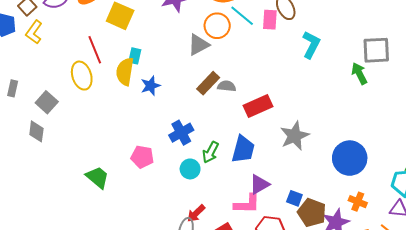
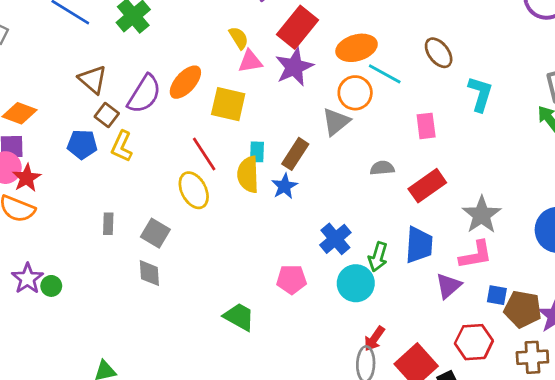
pink rectangle: (270, 20) -> (426, 126), moved
brown rectangle: (208, 83) -> (295, 154), moved
cyan circle: (190, 169) -> (356, 283), size x1.4
pink L-shape: (247, 204) -> (476, 255), moved

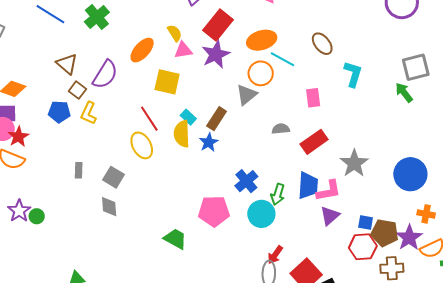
orange ellipse: (185, 82) -> (142, 50), moved
cyan rectangle: (257, 152) -> (188, 117), turned -49
pink L-shape: (476, 255) -> (329, 191), moved
pink pentagon: (291, 279) -> (214, 211), size x1.4
red hexagon: (474, 342) -> (363, 247), moved

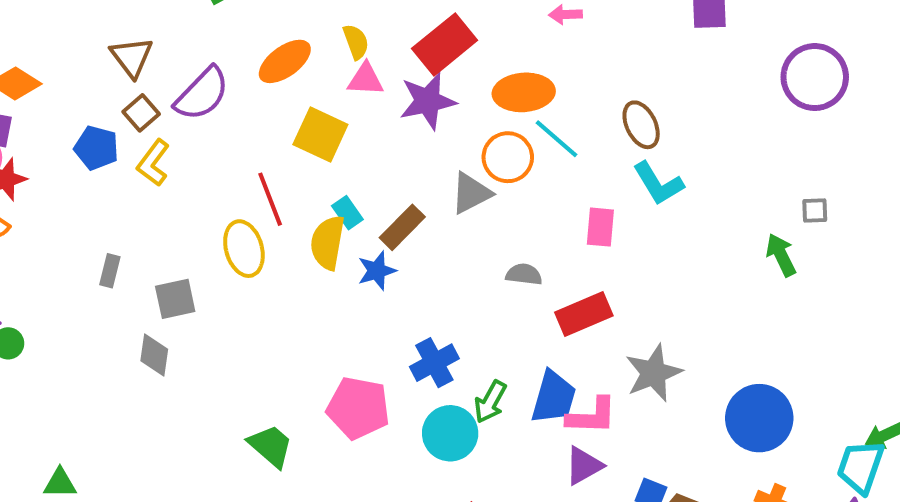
gray square: (416, 67) -> (815, 210), size x0.5
cyan L-shape: (353, 74) -> (658, 183), moved, turned 120
gray square: (113, 177) -> (175, 299), turned 35

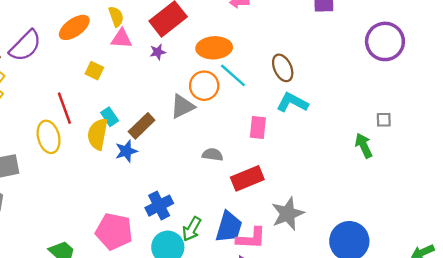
purple star: (428, 101) -> (158, 52), size x0.5
yellow square: (320, 135) -> (94, 71), size x0.6
cyan L-shape: (658, 183) -> (292, 102), turned 148

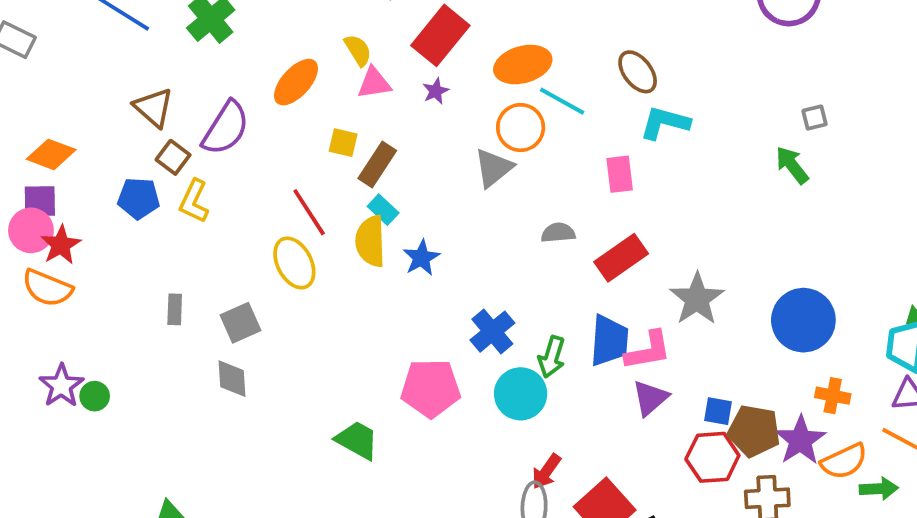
brown rectangle: (142, 126) -> (377, 165), moved

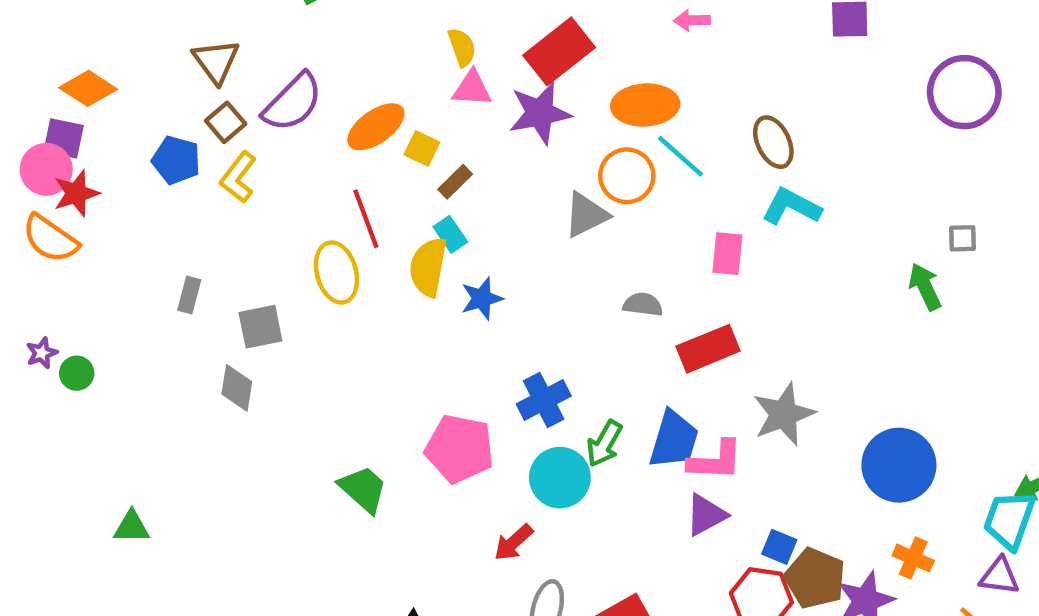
orange ellipse: (296, 82) -> (376, 127), moved
purple star: (436, 91) -> (540, 113), size x2.0
brown rectangle: (377, 165) -> (455, 182), size x0.7
purple star: (61, 386) -> (42, 353), size x0.6
red arrow: (546, 472) -> (514, 542), moved

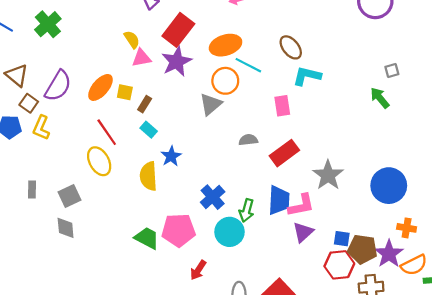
yellow semicircle: (428, 267) -> (148, 176), moved
green trapezoid: (363, 489) -> (147, 238), moved
red arrow: (514, 542) -> (198, 270), moved

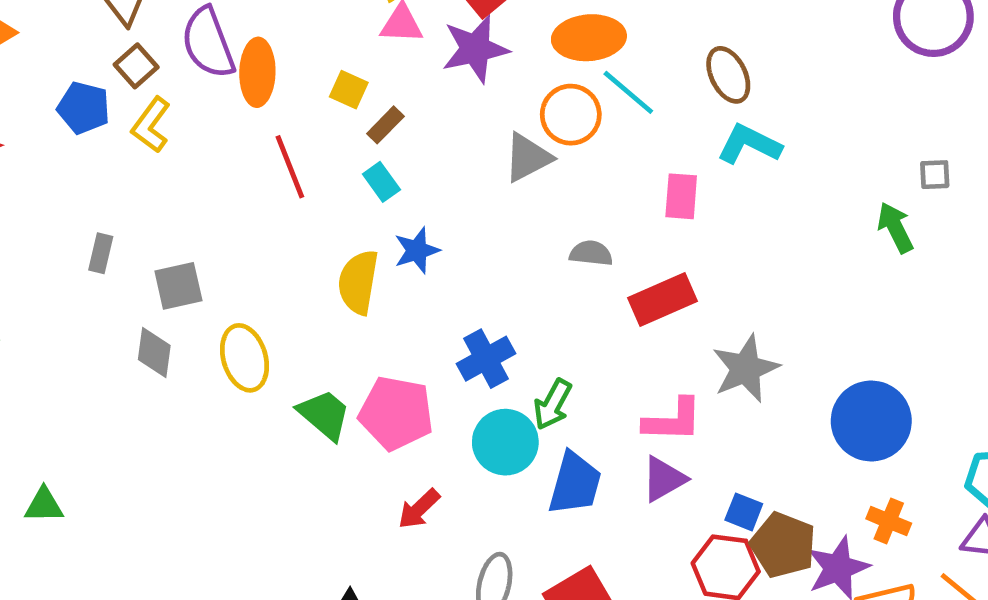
purple semicircle: (58, 86) -> (208, 43), turned 116
orange ellipse: (100, 87) -> (257, 72), moved, turned -52
yellow ellipse: (99, 161) -> (245, 358), moved
blue trapezoid: (279, 200) -> (575, 483), moved

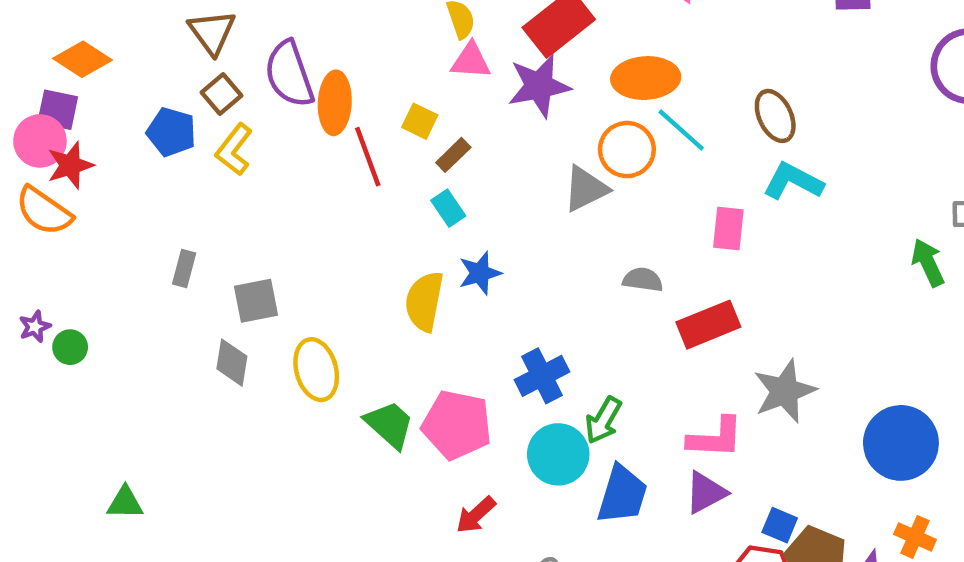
red line: (290, 167) -> (368, 157), moved

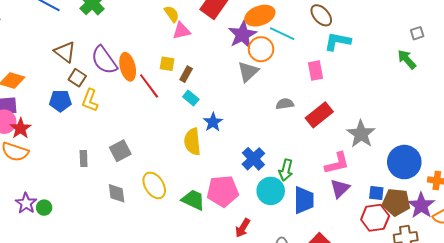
purple star: (539, 86) -> (242, 35), moved
gray square: (256, 301) -> (120, 151), moved
purple star: (35, 327) -> (26, 203), size x1.5
blue circle: (901, 443) -> (404, 162), moved

